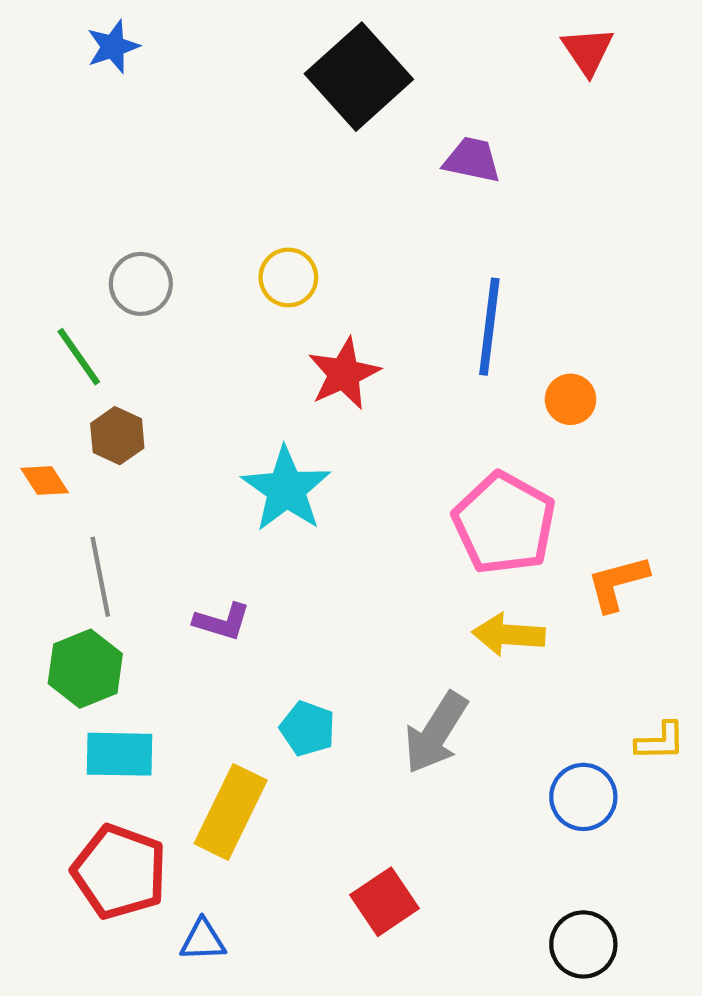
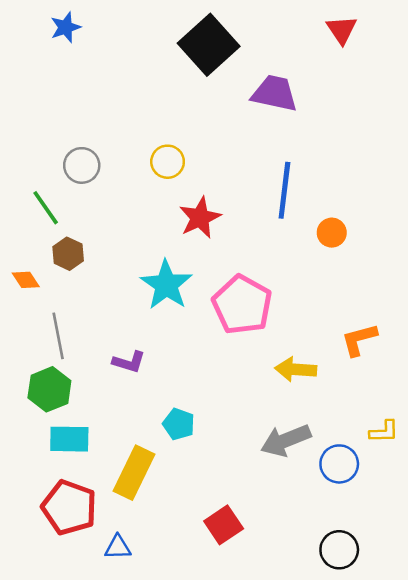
purple trapezoid: (472, 160) -> (275, 93), size x1.4
pink pentagon: (504, 523) -> (242, 305), moved
gray arrow: (436, 733) -> (286, 440), moved, turned 36

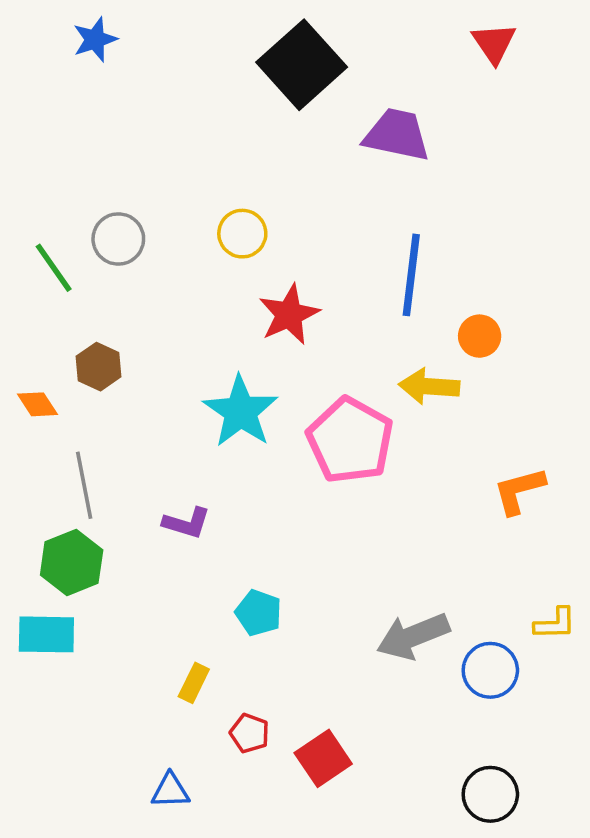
green line: (46, 208) -> (54, 268), moved
yellow arrow: (296, 369) -> (429, 386), moved
cyan rectangle: (69, 439) -> (46, 634), moved
yellow rectangle: (134, 473) -> (194, 683), size x0.5
red pentagon: (69, 507) -> (250, 733), moved, size x0.5

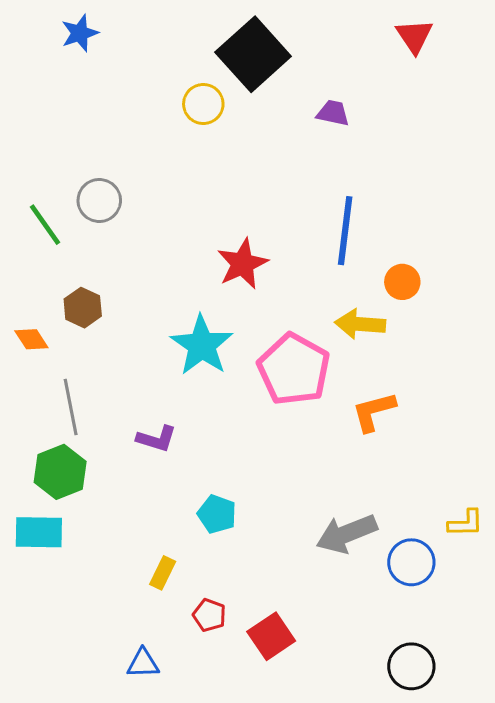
purple trapezoid: (397, 135) -> (333, 113), size x0.6
yellow circle: (242, 234) -> (203, 104), moved
orange L-shape: (519, 491) -> (374, 412), moved

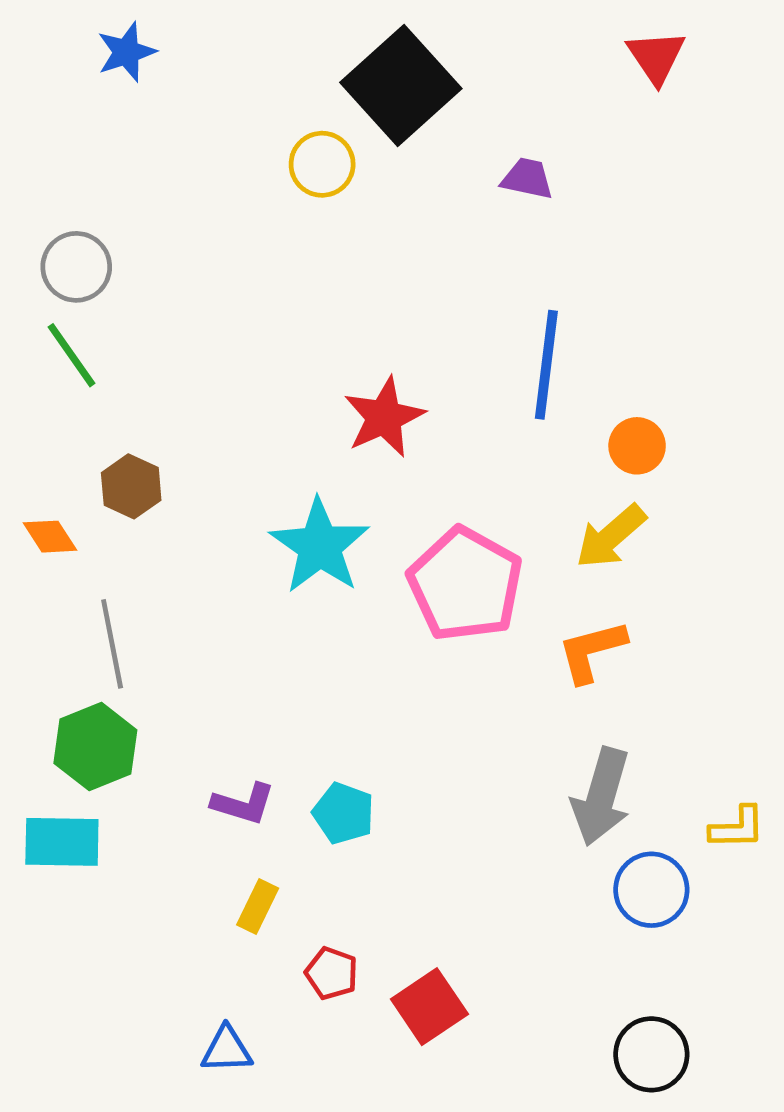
gray circle: (99, 200) -> (76, 267), moved
yellow arrow: (360, 324) -> (611, 537), moved, turned -45
purple L-shape: (157, 439) -> (243, 804), moved
gray arrow: (347, 534) -> (601, 797), moved, turned -52

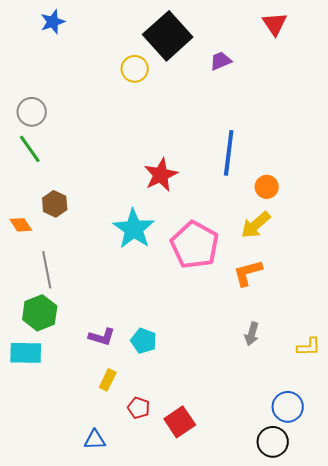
purple trapezoid: (527, 179) -> (221, 61), moved, turned -35
gray arrow: (601, 797) -> (252, 334), size x0.6
blue circle: (651, 890) -> (288, 407), moved

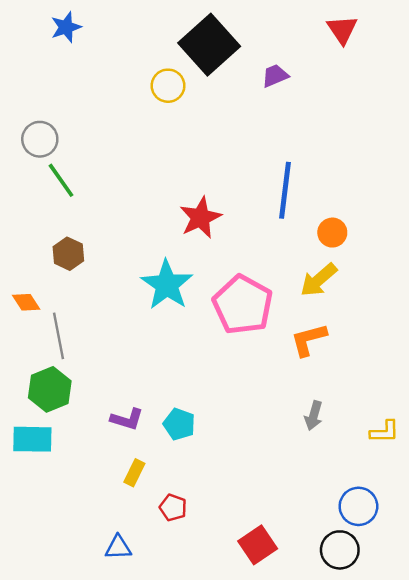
green line: (30, 149) -> (61, 180), moved
orange diamond: (21, 225) -> (26, 302), moved
red square: (180, 422) -> (258, 545), moved

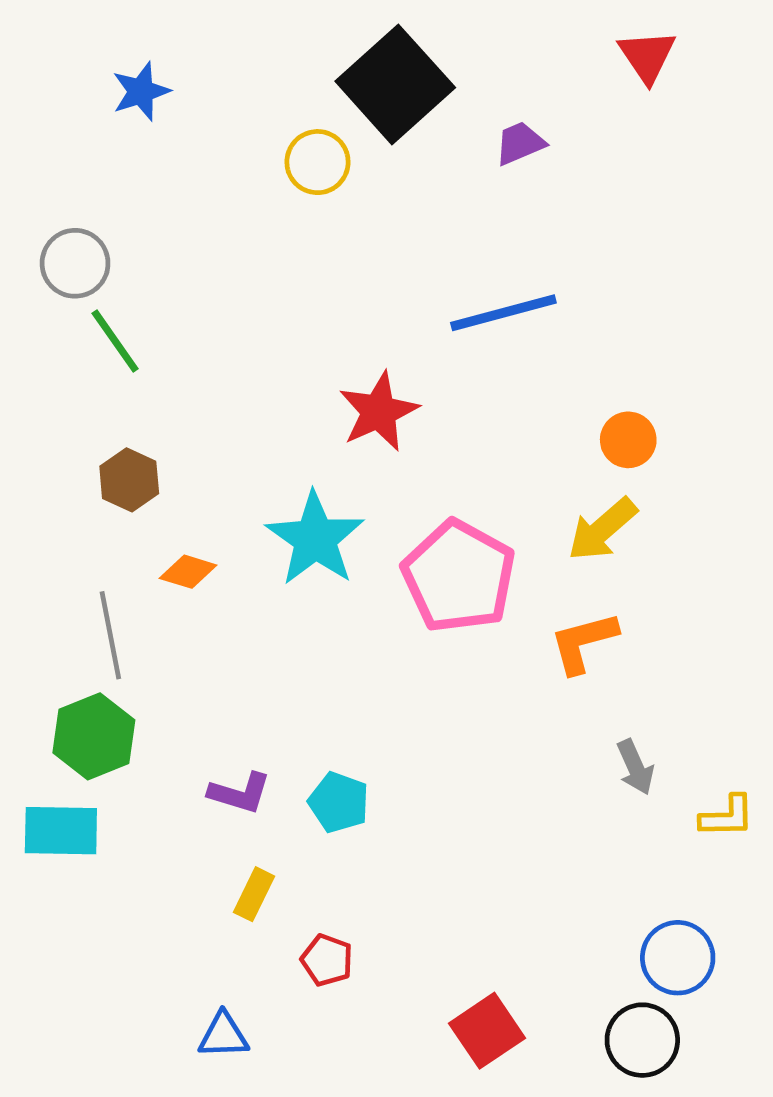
blue star: (66, 27) -> (141, 91), moved
blue line: (285, 190) -> (503, 313), moved, turned 68
orange diamond: (26, 302) -> (188, 572), moved, turned -40
gray arrow: (314, 416) -> (635, 767), moved, turned -40

